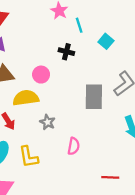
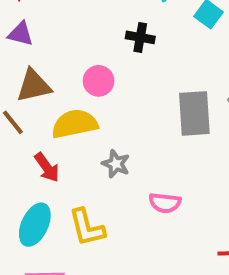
pink semicircle: (74, 146) -> (165, 203), turned 90

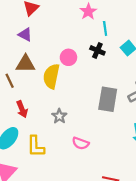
black cross: (140, 37) -> (97, 50), moved
pink circle: (99, 81) -> (68, 57), moved
yellow semicircle: (75, 124) -> (51, 76), moved, turned -80

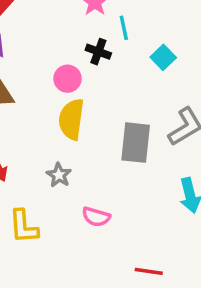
black cross: (97, 50) -> (98, 52), moved
yellow semicircle: (51, 76) -> (71, 119), moved

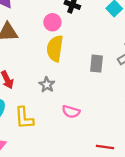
gray rectangle: (136, 143) -> (96, 64), size x0.7

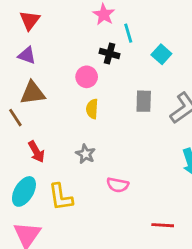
yellow semicircle: (55, 49) -> (92, 109), size x0.6
gray rectangle: (96, 64) -> (144, 101), moved

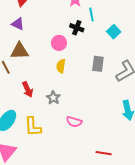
red arrow: (36, 152) -> (28, 89), moved

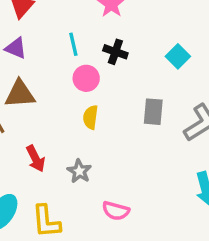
cyan line: (91, 14) -> (73, 44), moved

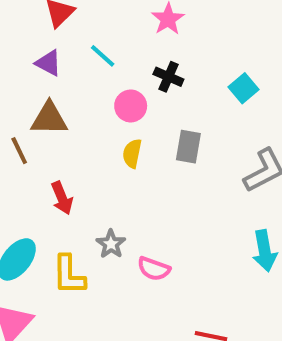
cyan line: (73, 44) -> (103, 56), moved, turned -40
gray rectangle: (153, 112) -> (188, 147), moved
gray star: (79, 171) -> (111, 244), moved

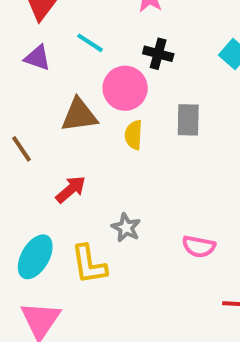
pink circle: (131, 106) -> (125, 88), size x1.4
brown triangle: (49, 119) -> (79, 115), moved
red arrow: (62, 198) -> (71, 189), turned -100
pink semicircle: (154, 269) -> (199, 246), moved

